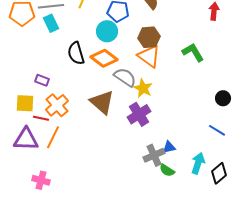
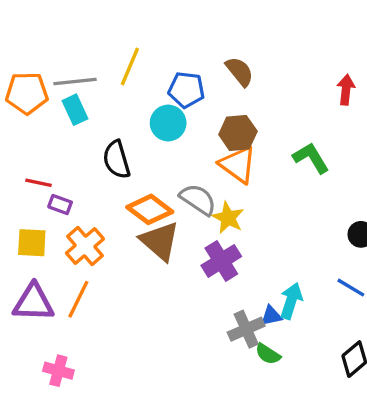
orange diamond: (104, 58) -> (150, 209), moved
red line: (41, 118) -> (38, 183), moved
cyan arrow: (198, 163) -> (291, 301), moved

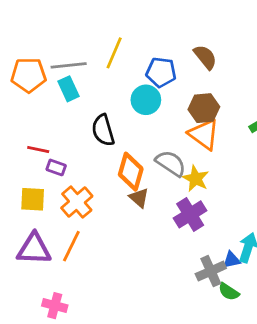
orange diamond: (150, 209) -> (131, 172), turned 69
brown triangle: (160, 241) -> (139, 198), size x0.6

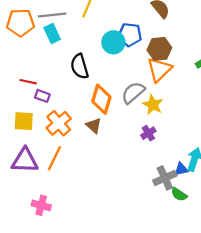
blue pentagon: (161, 72) -> (130, 35), moved
orange triangle: (204, 134) -> (159, 70), turned 40
gray semicircle: (171, 163) -> (133, 93), turned -75
brown triangle: (139, 198) -> (94, 125), moved
purple cross: (190, 214) -> (148, 133), size x0.6

